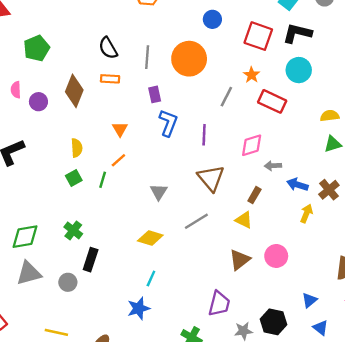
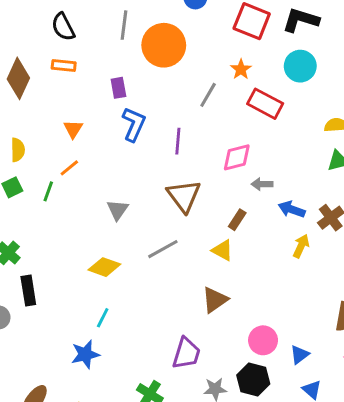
gray line: (147, 57) -> (124, 25), moved
pink circle: (276, 256) -> (263, 340), moved
black rectangle: (91, 260) -> (28, 291), turned -30

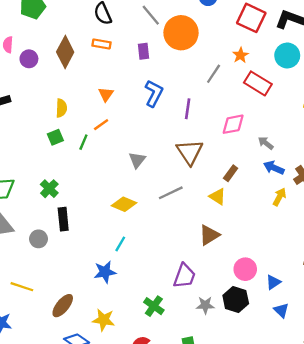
gray line: (124, 25) -> (151, 15), turned -50
purple rectangle: (118, 88) -> (144, 51), moved
gray arrow: (262, 184) -> (266, 143), moved, turned 35

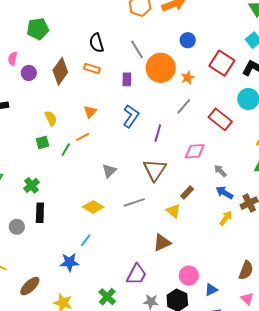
orange star: (240, 55) -> (188, 78), moved
yellow semicircle: (61, 108) -> (51, 118), turned -35

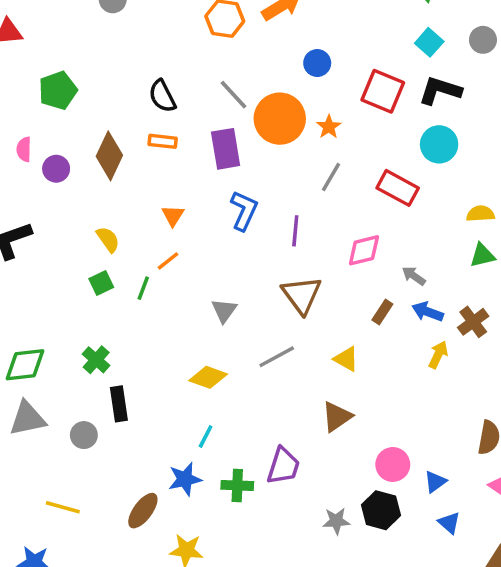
purple rectangle: (127, 79) -> (226, 149), size x1.6
brown rectangle: (187, 193) -> (382, 312), moved
purple trapezoid: (136, 274) -> (283, 466), moved
brown ellipse: (30, 286) -> (143, 511), moved
green cross: (107, 297) -> (237, 485), moved, turned -30

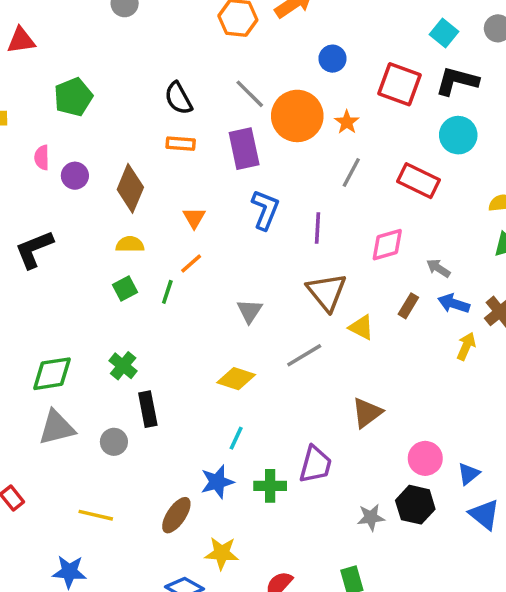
brown diamond: (109, 156) -> (130, 188), moved
yellow semicircle: (108, 239) -> (130, 244), turned -52
yellow triangle: (346, 359) -> (361, 327), moved
blue triangle: (449, 523) -> (484, 514), size x1.4

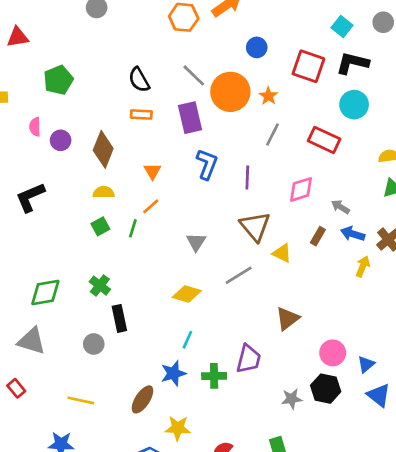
gray triangle: (57, 428) -> (32, 341), moved, turned 32

